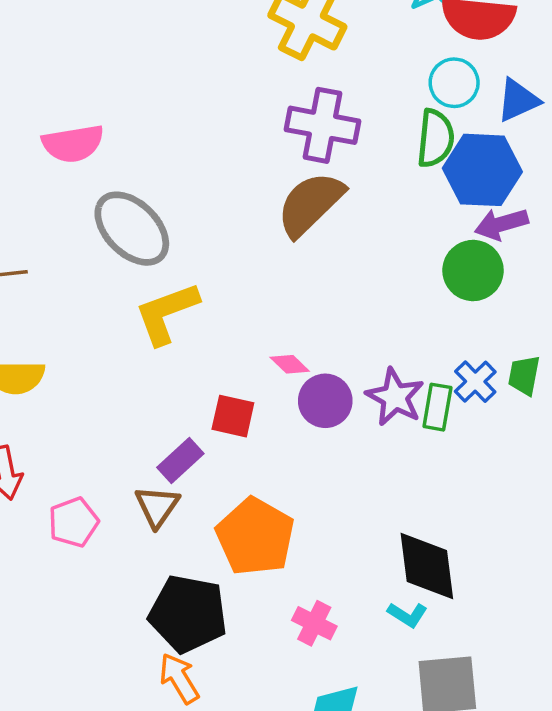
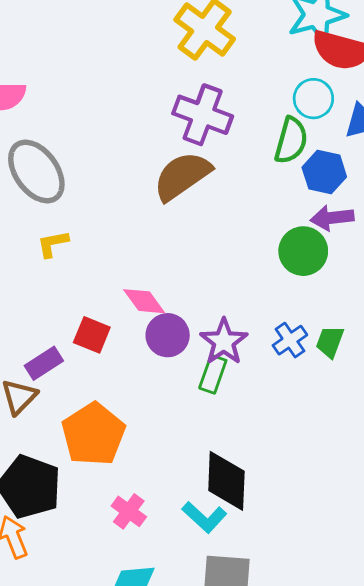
blue hexagon: (482, 170) -> (324, 172), size x0.7
yellow L-shape: (167, 313) -> (53, 244), size x0.6
pink diamond: (290, 364) -> (144, 301), size x1.4
green rectangle: (437, 407) -> (213, 374), moved
cyan L-shape: (407, 615) -> (204, 517), size x1.4

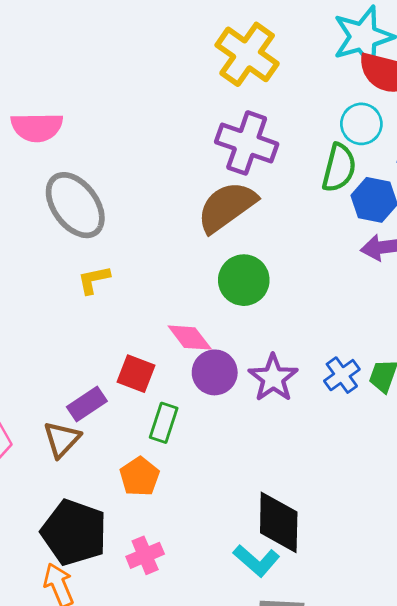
green circle: (303, 251) -> (244, 280), moved
green rectangle: (213, 374) -> (164, 423), moved
orange pentagon: (93, 434) -> (140, 477), size x0.6
pink cross: (129, 511) -> (145, 555), moved, turned 32

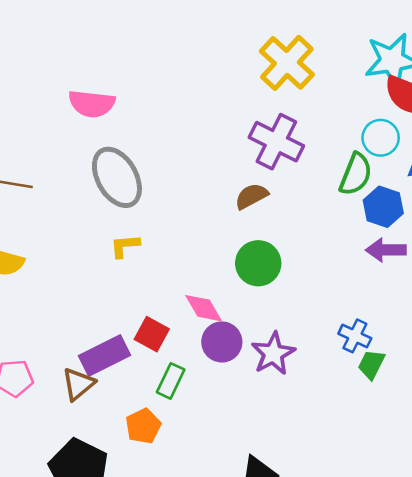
brown semicircle: (227, 207) -> (251, 196), size x0.6
blue cross: (342, 375) -> (355, 336), moved, turned -36
purple rectangle: (87, 404) -> (105, 356), size x1.4

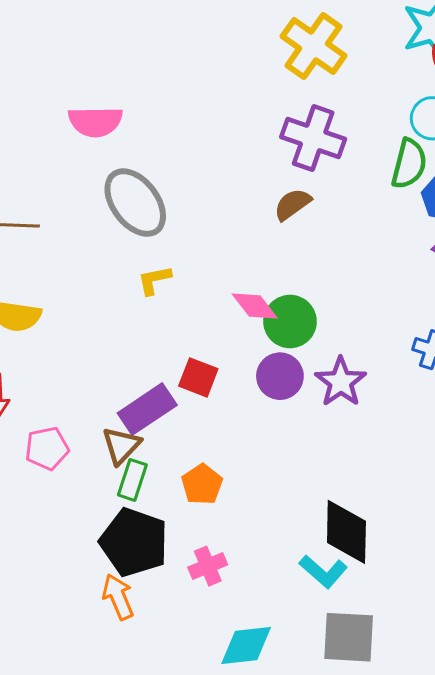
green circle: (258, 263) -> (290, 321), moved
pink diamond: (204, 308) -> (255, 306), moved
green rectangle: (171, 381) -> (132, 480), moved

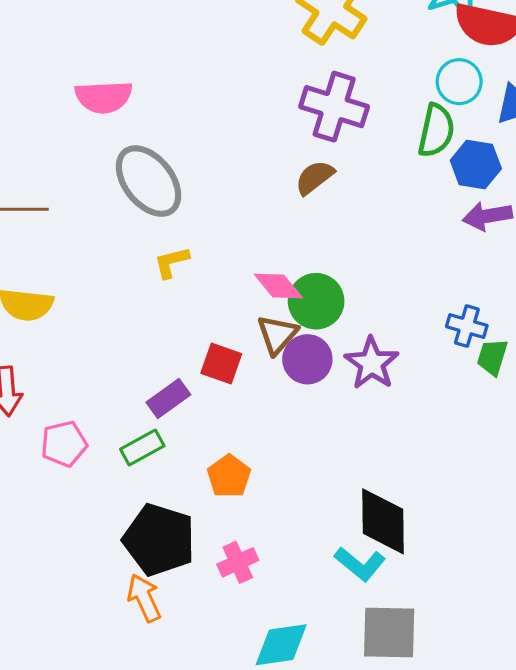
purple rectangle: (147, 409) -> (168, 399), size x0.7
brown triangle: (121, 446) -> (277, 335), moved
green rectangle: (132, 480) -> (142, 447), moved, turned 45

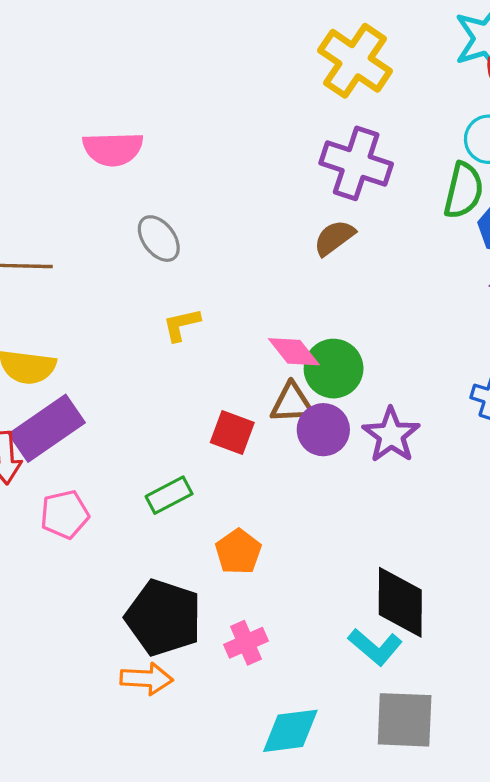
gray ellipse: (149, 181) -> (159, 239), size x0.6
brown triangle: (277, 335) -> (292, 403), turned 45
purple rectangle: (168, 399) -> (47, 428), moved, size x1.6
green rectangle: (142, 447) -> (169, 495), moved
orange arrow: (144, 598) -> (147, 679), turned 117

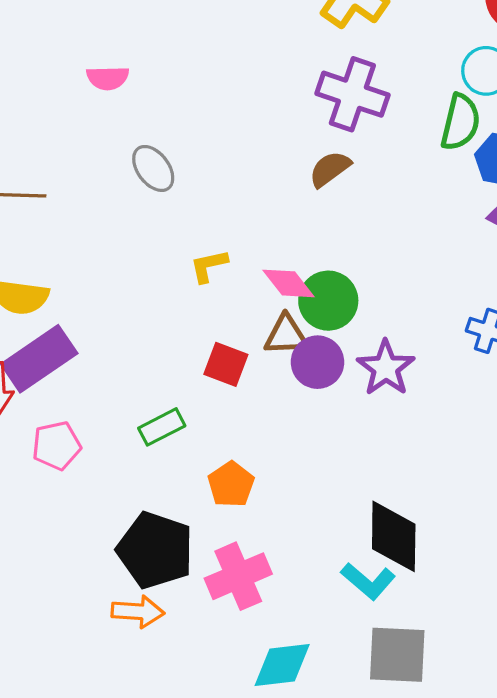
pink semicircle: (113, 149) -> (108, 78), size x0.7
yellow L-shape: (181, 325) -> (209, 266), moved
pink cross: (246, 643) -> (238, 576), size x1.5

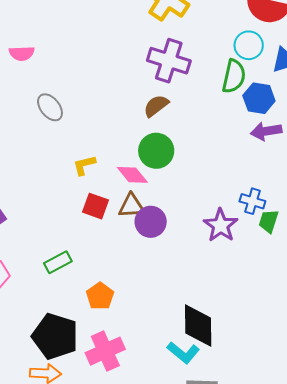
green circle: (328, 301) -> (156, 151), moved
red square: (226, 364) -> (96, 206), moved
purple star: (386, 368) -> (221, 225), moved

